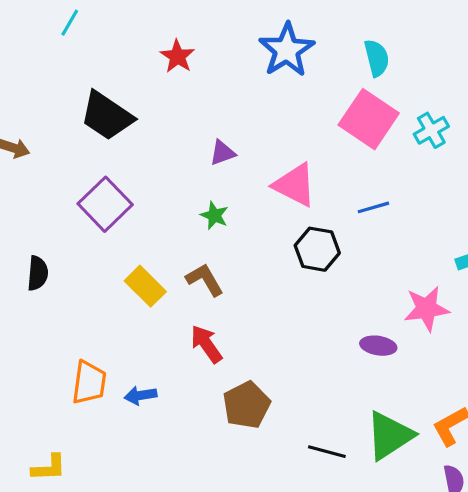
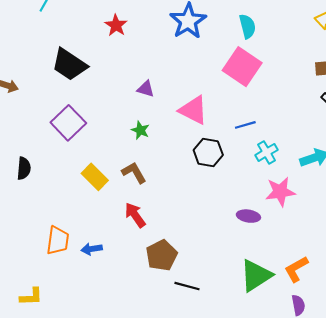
cyan cross: (431, 130) -> (266, 152), moved
purple triangle: (222, 153) -> (146, 89), turned 36
black line: (327, 452) -> (187, 286), moved

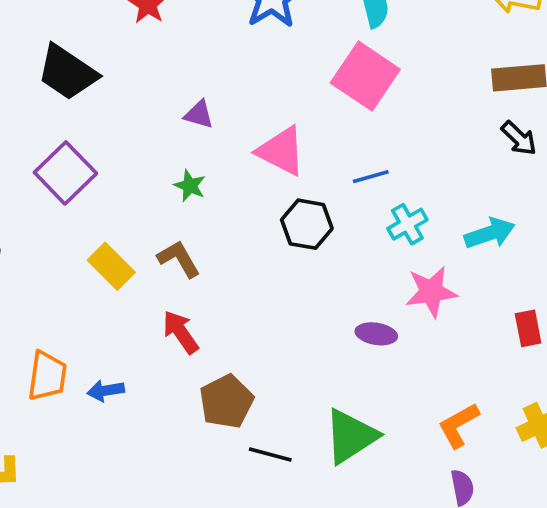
green triangle: (256, 275) -> (351, 436), moved

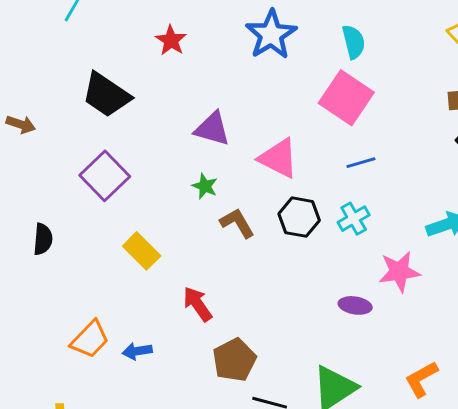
purple triangle: (199, 114) -> (212, 129), size x1.5
blue line: (371, 177) -> (361, 163), moved
cyan cross: (407, 224) -> (354, 219), moved
brown L-shape: (179, 259) -> (237, 223), moved
orange trapezoid: (47, 376) -> (90, 339), turned 36

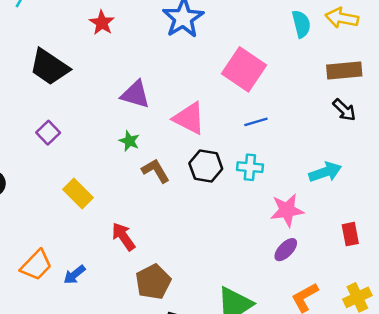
cyan semicircle: (354, 42) -> (301, 24), moved
purple square: (105, 176) -> (48, 133), size x0.6
cyan cross: (354, 219) -> (250, 167), turned 35
purple ellipse: (355, 305) -> (286, 250), moved, turned -55
blue arrow: (137, 351) -> (74, 275), turned -30

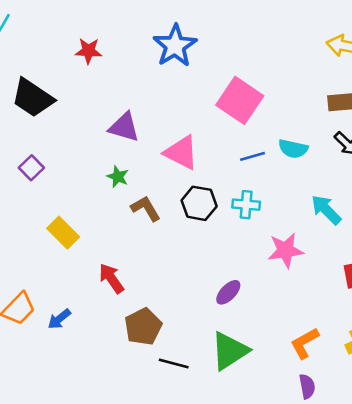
red star: (102, 23) -> (89, 51), turned -30
cyan semicircle: (301, 24) -> (293, 149), moved, turned 116
cyan arrow: (325, 172) -> (326, 210), turned -116
purple ellipse: (286, 250) -> (228, 292), moved

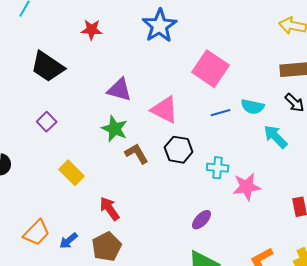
green star: (118, 177) -> (115, 129), size x1.5
cyan cross: (246, 205) -> (218, 168), moved
cyan arrow: (326, 210) -> (276, 137), moved
brown pentagon: (143, 327) -> (107, 247), moved

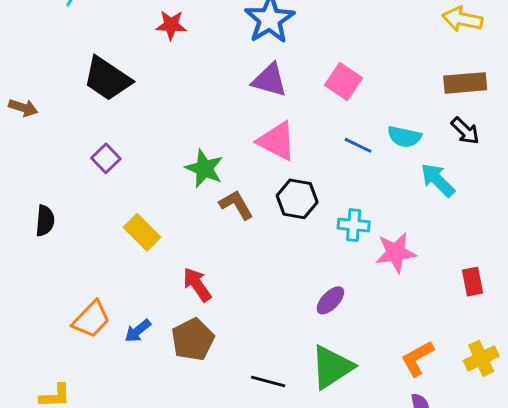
pink square: (211, 69) -> (343, 82), size x0.7
purple triangle: (120, 90) -> (270, 80), moved
blue line: (221, 113) -> (358, 145), turned 42

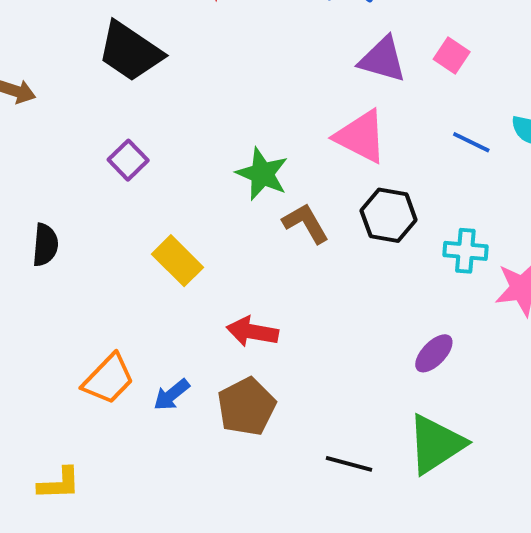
purple triangle: (270, 80) -> (383, 59), moved
pink square: (343, 82) -> (452, 56), size x0.7
red arrow: (197, 284) -> (252, 332), turned -45

